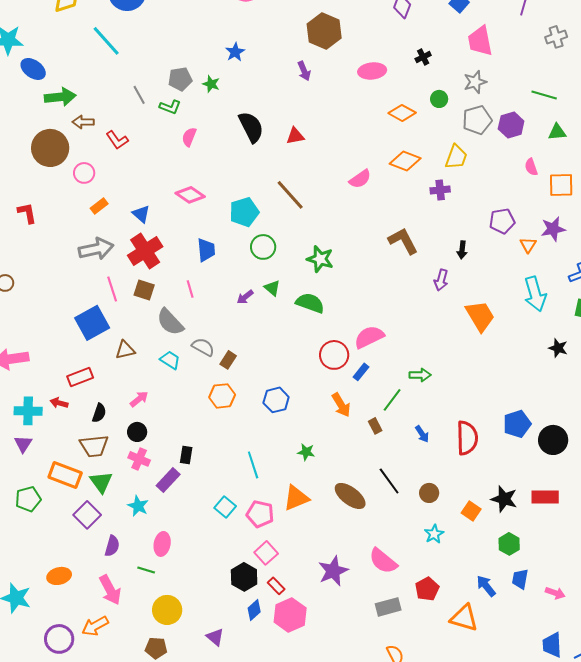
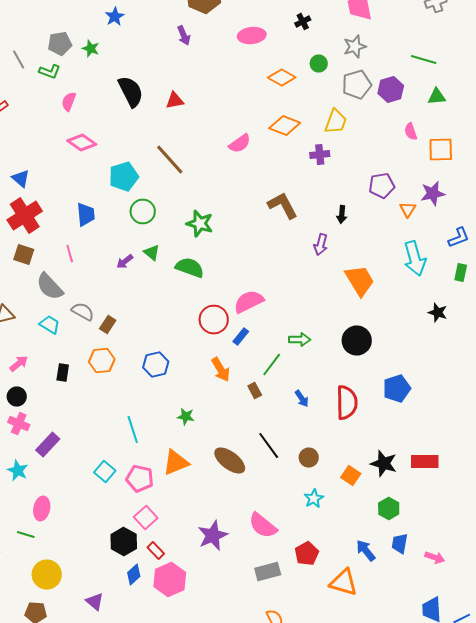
pink diamond: (190, 195) -> (82, 142), moved
black circle: (553, 440) -> (357, 340), moved
black rectangle: (186, 455) -> (63, 372), moved

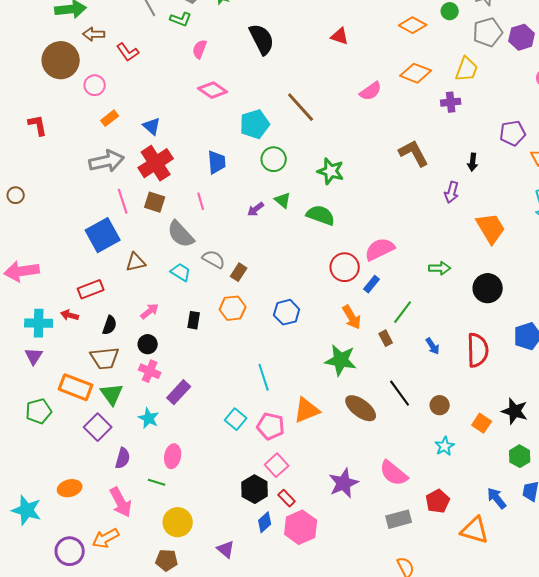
red triangle: (175, 100) -> (340, 36), moved, turned 30
green arrow: (300, 340) -> (440, 268), moved
green star: (186, 416) -> (341, 360), moved, size x1.8

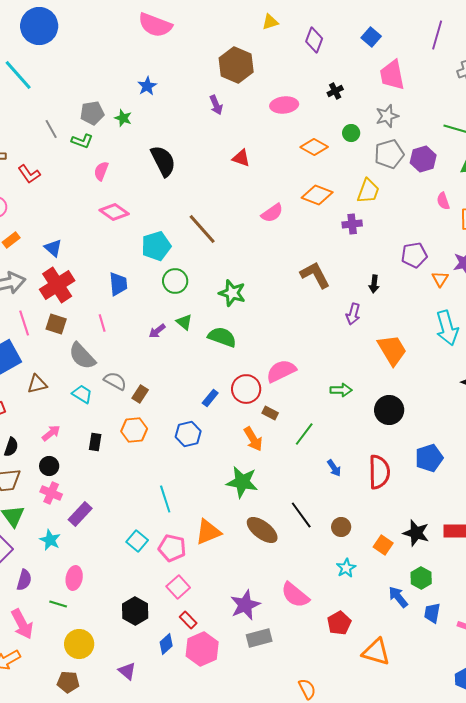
blue rectangle: (372, 284) -> (210, 398), moved
brown rectangle: (386, 338) -> (270, 413), moved, turned -35
black hexagon: (255, 489) -> (135, 611), moved
blue arrow: (497, 498) -> (398, 597), moved
gray rectangle: (399, 519) -> (259, 638), moved

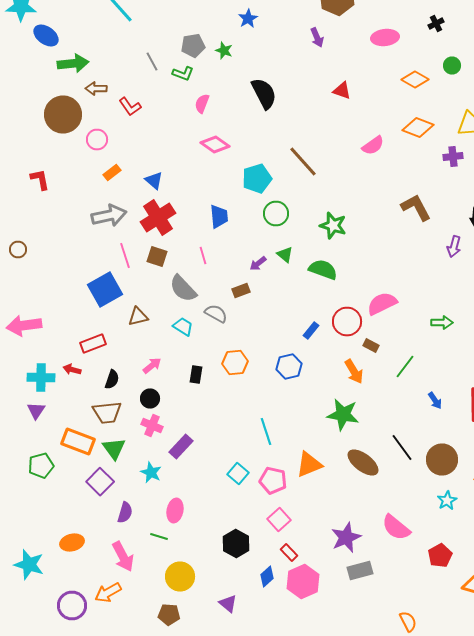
brown rectangle: (140, 394) -> (241, 290), moved, turned 36
brown circle: (341, 527) -> (442, 460), size x1.6

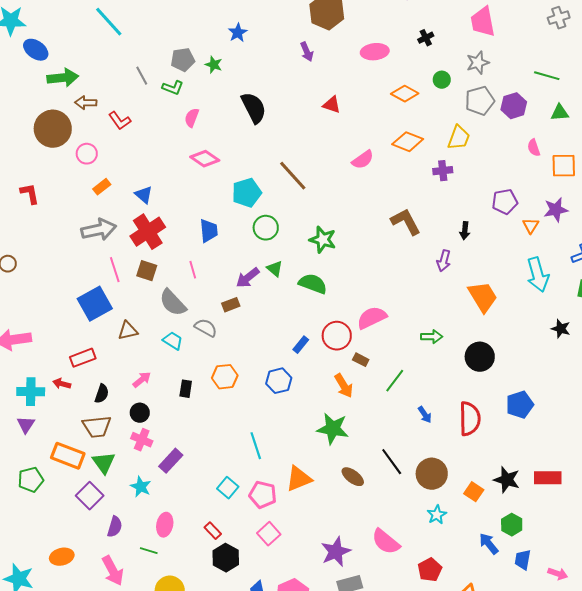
purple arrow: (258, 264) -> (248, 278), size x1.4
brown ellipse: (363, 462) -> (353, 477), size x0.7
red rectangle: (289, 552) -> (213, 531), moved

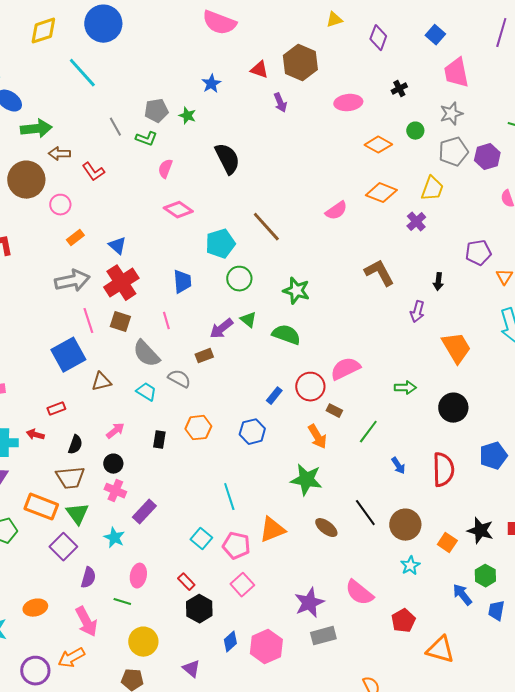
red triangle: (332, 105) -> (259, 70), moved
purple cross: (443, 171) -> (416, 222), turned -36
red rectangle: (83, 358) -> (56, 409), size x0.7

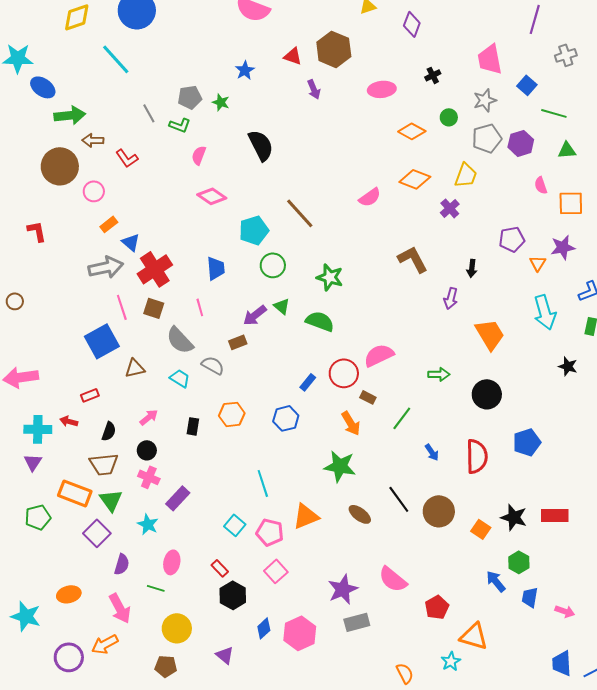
blue square: (435, 35) -> (527, 85), moved
blue triangle: (117, 246) -> (131, 242), moved
cyan star: (410, 566) -> (451, 661), moved

